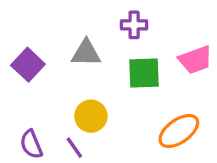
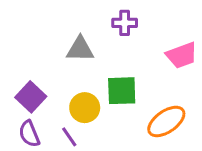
purple square: (28, 65) -> (31, 97), moved
green square: (144, 73) -> (122, 91), moved

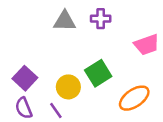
gray triangle: (80, 49) -> (65, 21), moved
green square: (122, 91) -> (98, 73), turned -30

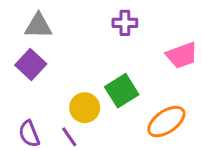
gray triangle: (65, 21) -> (38, 26), moved
purple square: (25, 78) -> (31, 64), moved

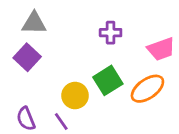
purple cross: (125, 23) -> (111, 33), moved
orange ellipse: (166, 122) -> (147, 89), moved

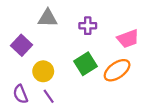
gray triangle: (34, 23) -> (48, 18), moved
yellow circle: (75, 96) -> (43, 71), moved

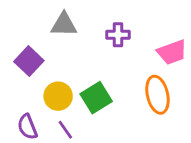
green square: (86, 64) -> (96, 98), moved
orange ellipse: (117, 70) -> (157, 95), turned -68

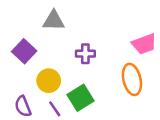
purple cross: (118, 35) -> (85, 54), moved
green square: (96, 98) -> (81, 98), moved

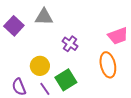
purple square: (24, 51) -> (14, 26), moved
purple cross: (85, 54) -> (70, 44), turned 35

